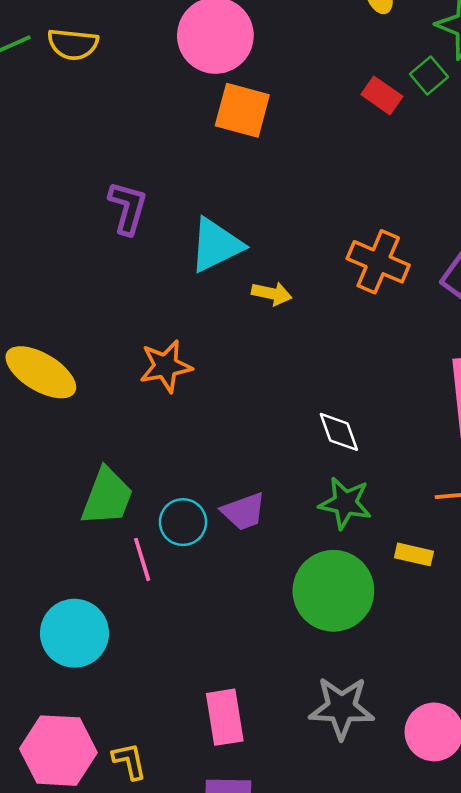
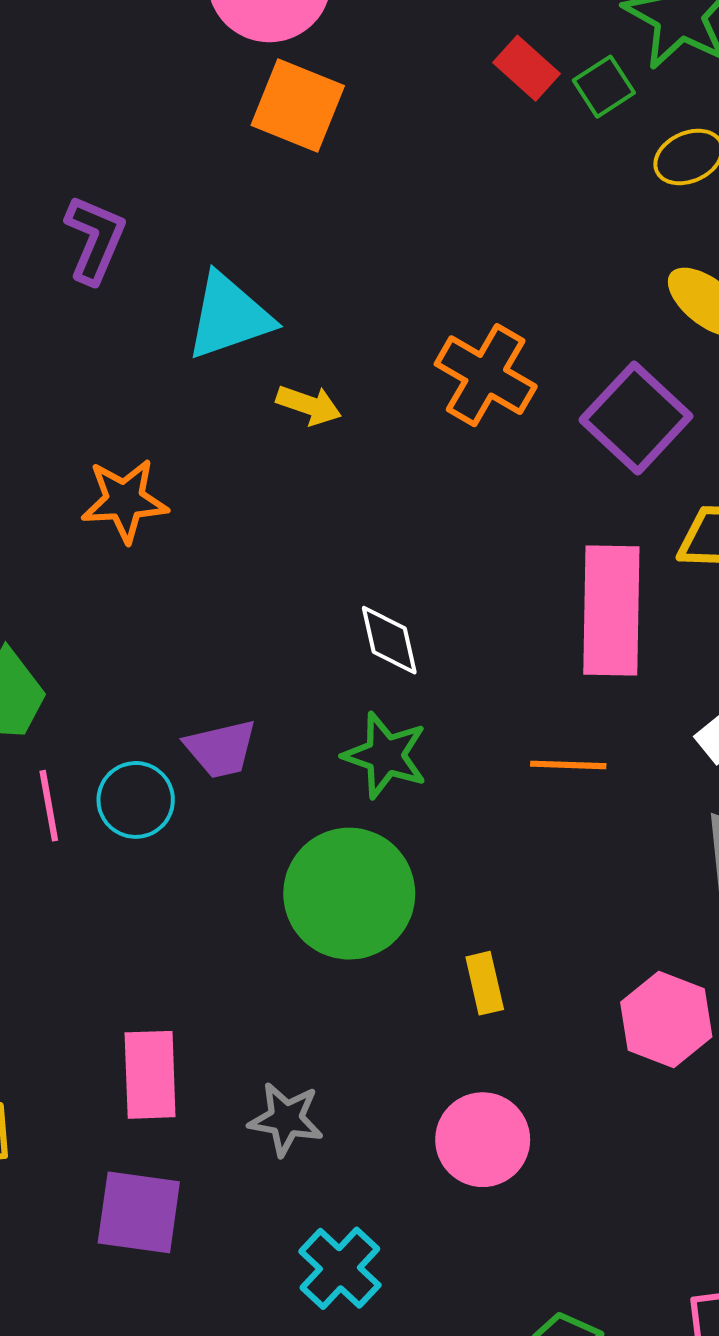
red rectangle: (382, 95) -> (526, 68), moved
cyan circle: (183, 522) -> (136, 800), moved
yellow rectangle: (414, 554) -> (485, 983), moved, turned 57
gray star: (342, 708) -> (286, 1119), moved, size x0.7

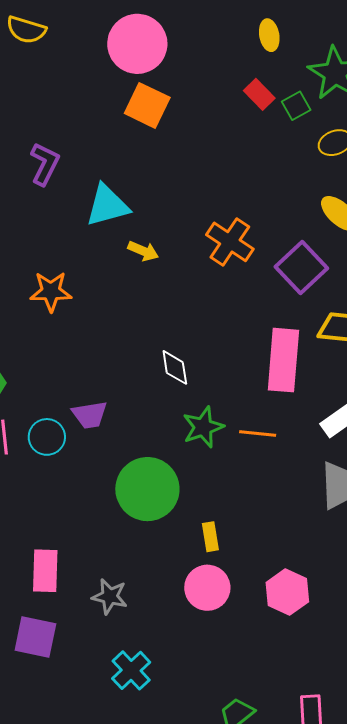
green star: (385, 755) -> (203, 427), moved, turned 30
pink hexagon: (666, 1019) -> (287, 592), moved
pink circle: (483, 1140) -> (207, 588), moved

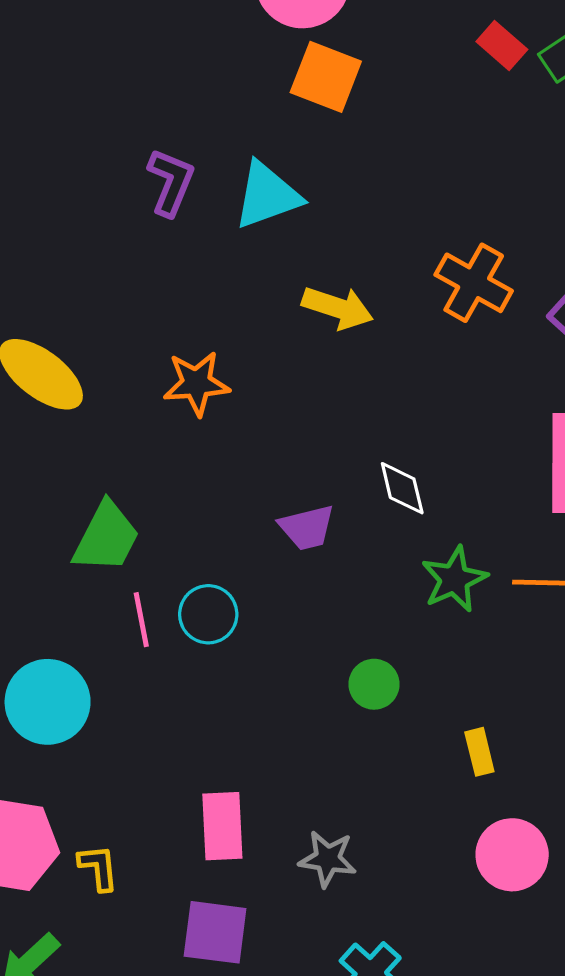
cyan triangle: (107, 205) -> (267, 195), moved
yellow arrow: (143, 251) -> (338, 308), size x1.4
purple trapezoid: (90, 415) -> (307, 527), moved
green circle: (147, 489) -> (374, 684), size x0.5
pink circle: (207, 588) -> (512, 855), moved

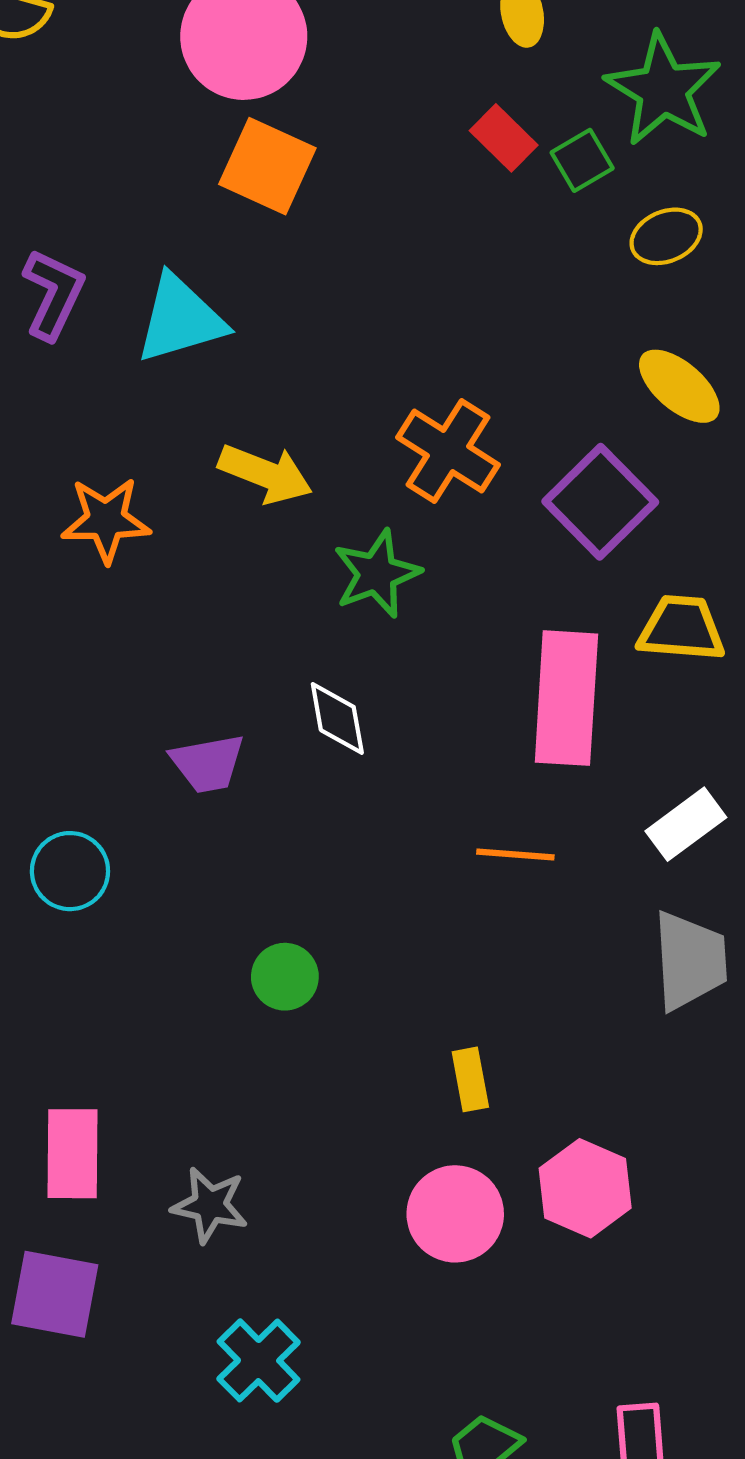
orange star: (196, 383) -> (106, 520), moved
green star: (454, 579) -> (377, 574), moved
yellow rectangle: (479, 752) -> (470, 1079), moved

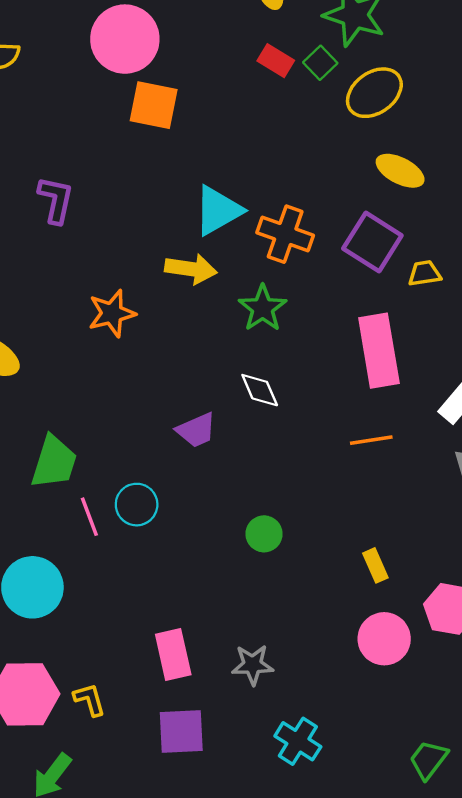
yellow ellipse: (666, 236) -> (374, 93), size x1.5
cyan triangle: (180, 319) -> (218, 210), moved
yellow trapezoid: (681, 628) -> (424, 273), moved, size x0.7

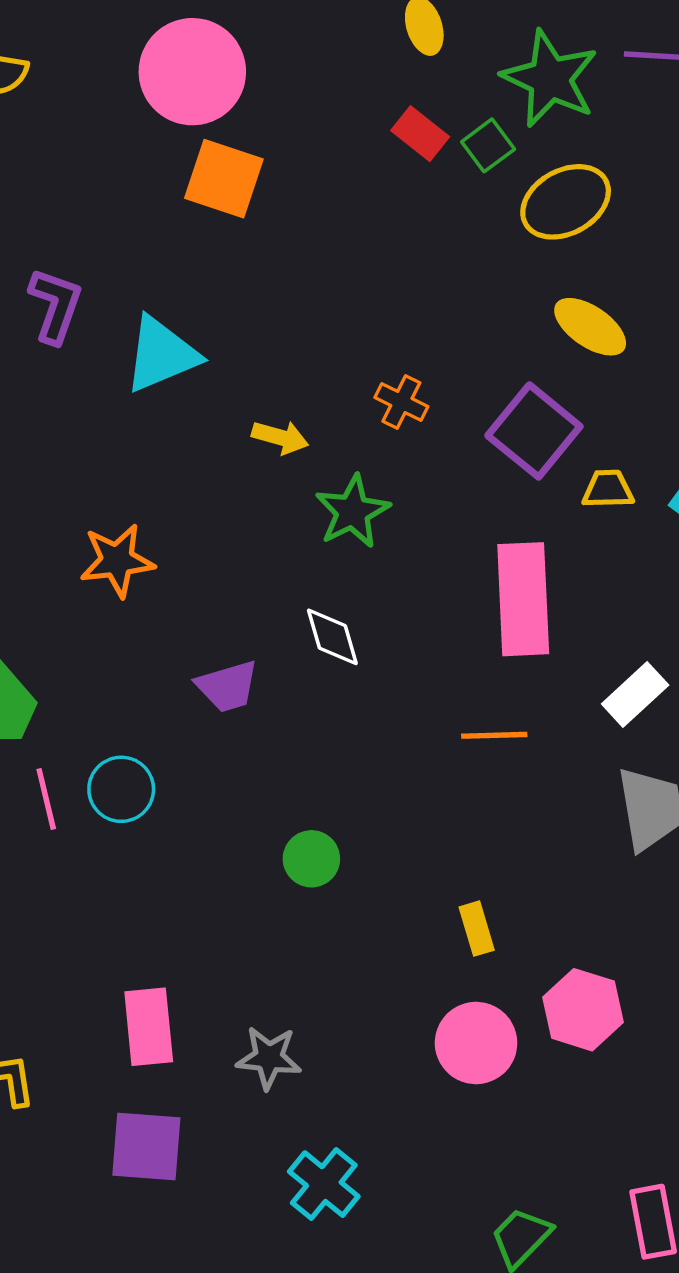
cyan triangle: (218, 210) -> (161, 354), moved
orange cross: (285, 234) -> (401, 402), size x0.6
yellow arrow: (191, 269) -> (280, 437), moved, size x0.7
orange star: (112, 313) -> (117, 560), moved

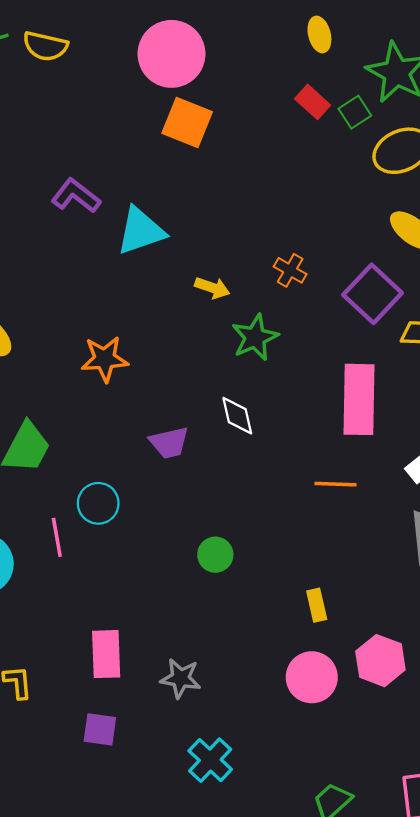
purple L-shape: (55, 305) -> (76, 196), turned -75
pink line: (46, 799) -> (57, 537), moved
purple square: (146, 1147) -> (100, 729), size x0.7

